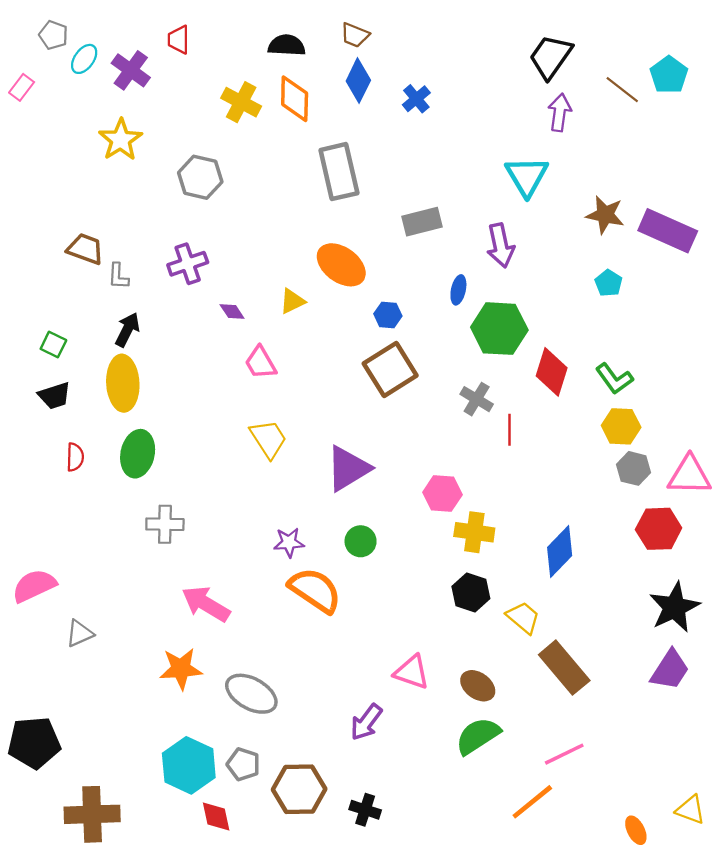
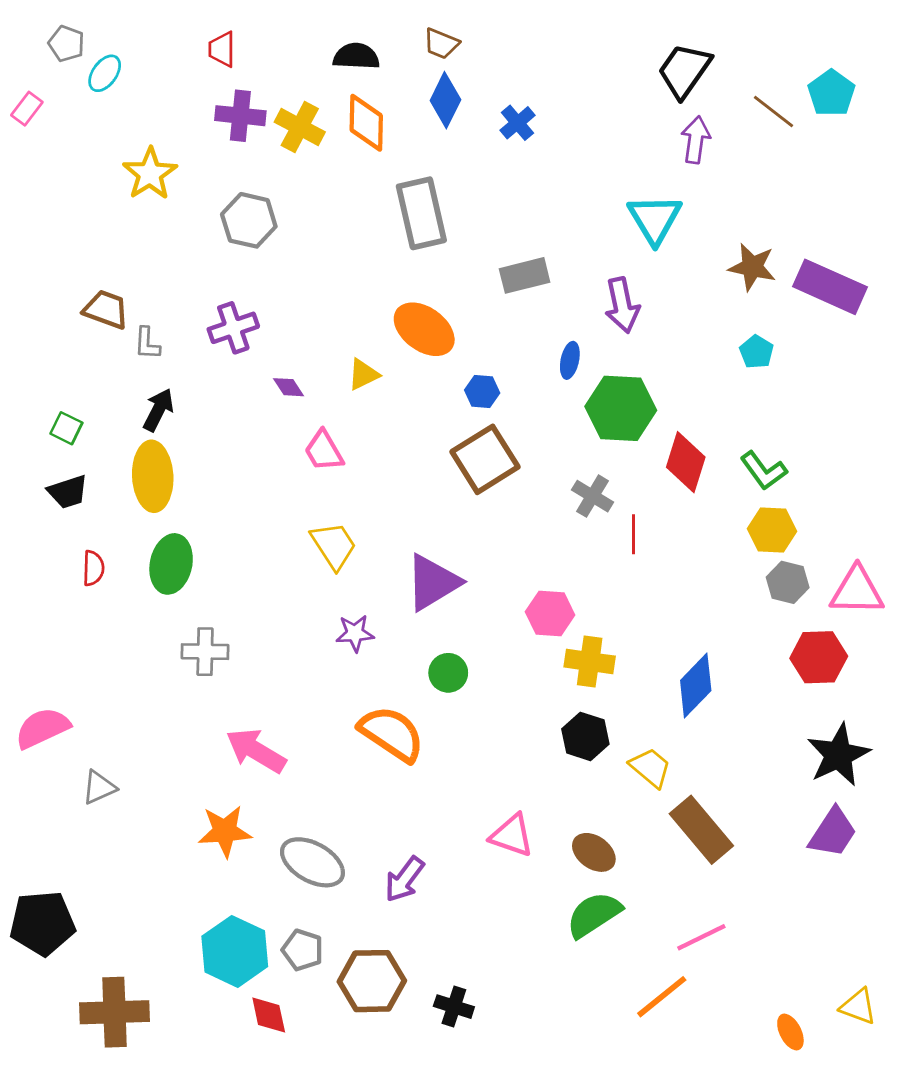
purple cross: (131, 70) -> (240, 116), moved, turned -30
purple star: (289, 542) -> (355, 633), moved
purple arrow: (366, 722) -> (404, 879), moved

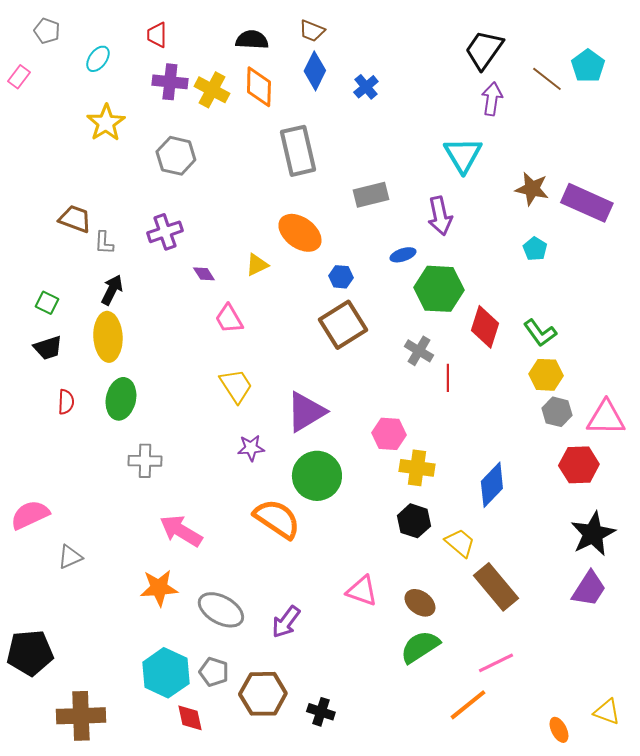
cyan ellipse: (105, 73) -> (98, 59), moved
blue ellipse: (570, 360) -> (403, 255), turned 60
green circle: (448, 673) -> (317, 476), size x1.8

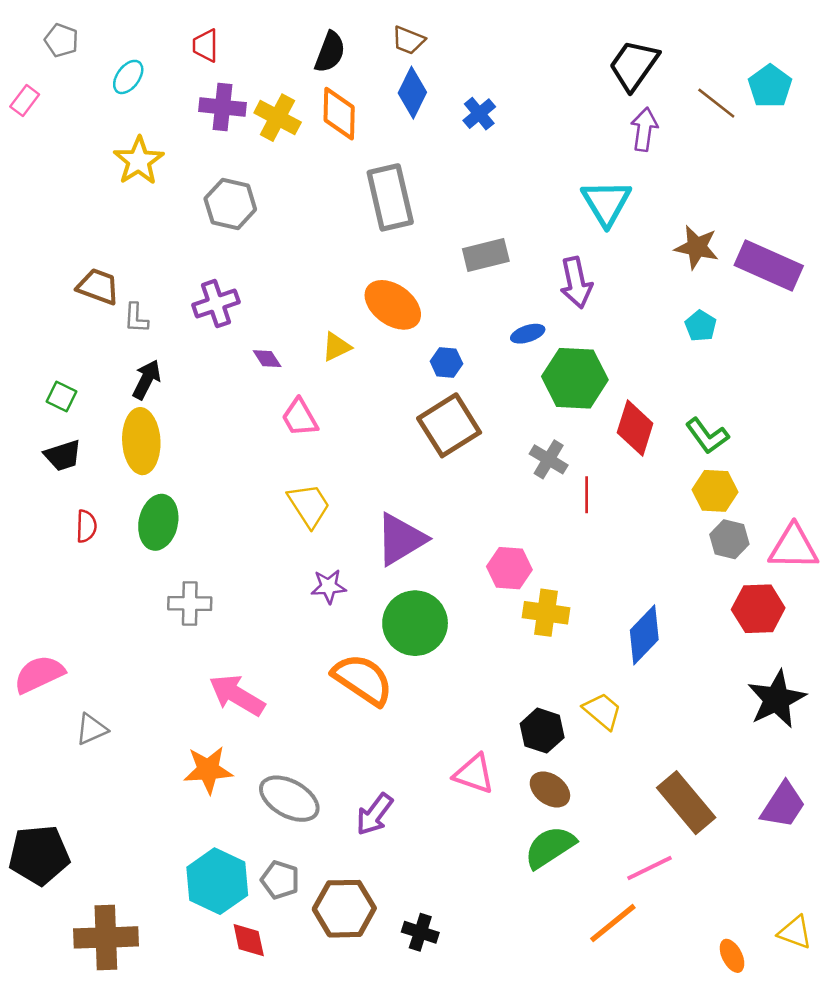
black semicircle: (252, 40) -> (330, 52), turned 108
black hexagon: (414, 521) -> (542, 731), moved
brown rectangle: (496, 587) -> (686, 803), moved
purple trapezoid: (589, 589) -> (783, 805), moved

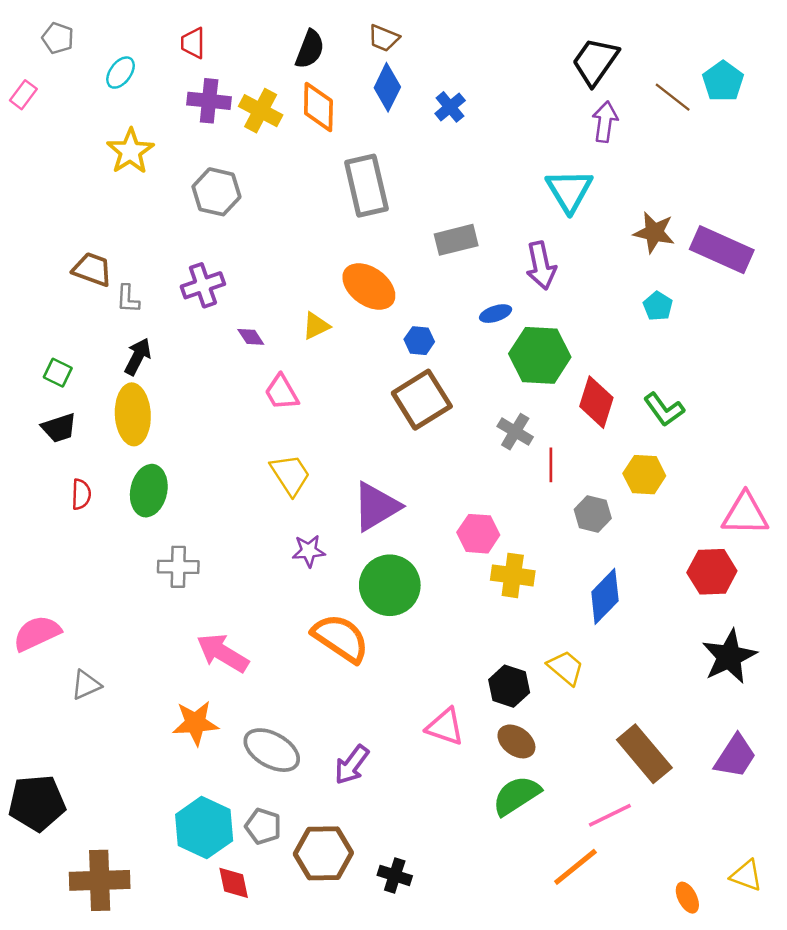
yellow hexagon: (715, 491) -> (644, 475), moved
gray hexagon: (729, 539) -> (593, 514), moved

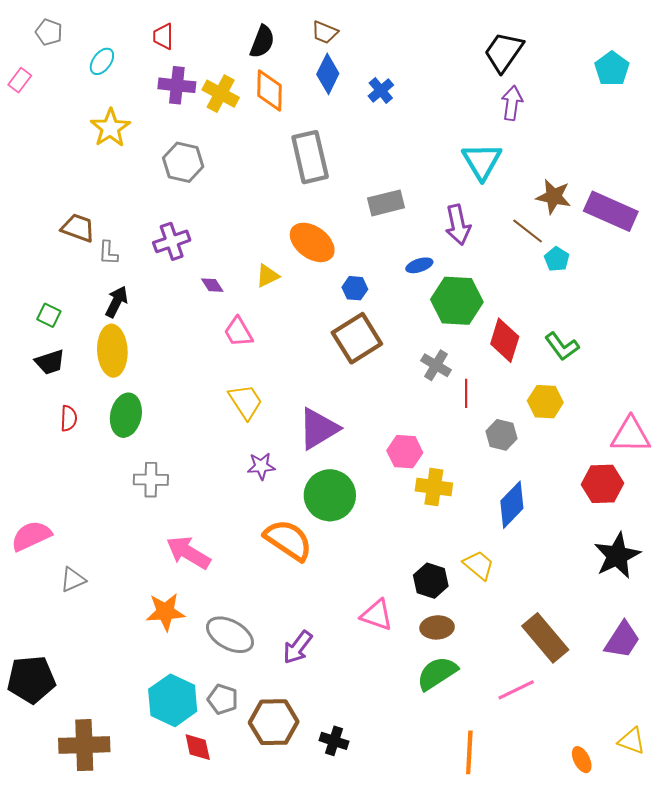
brown line: (673, 97) -> (528, 231), moved
brown ellipse: (516, 741) -> (437, 627), turned -40
orange line: (575, 867) -> (469, 752), moved, turned -48

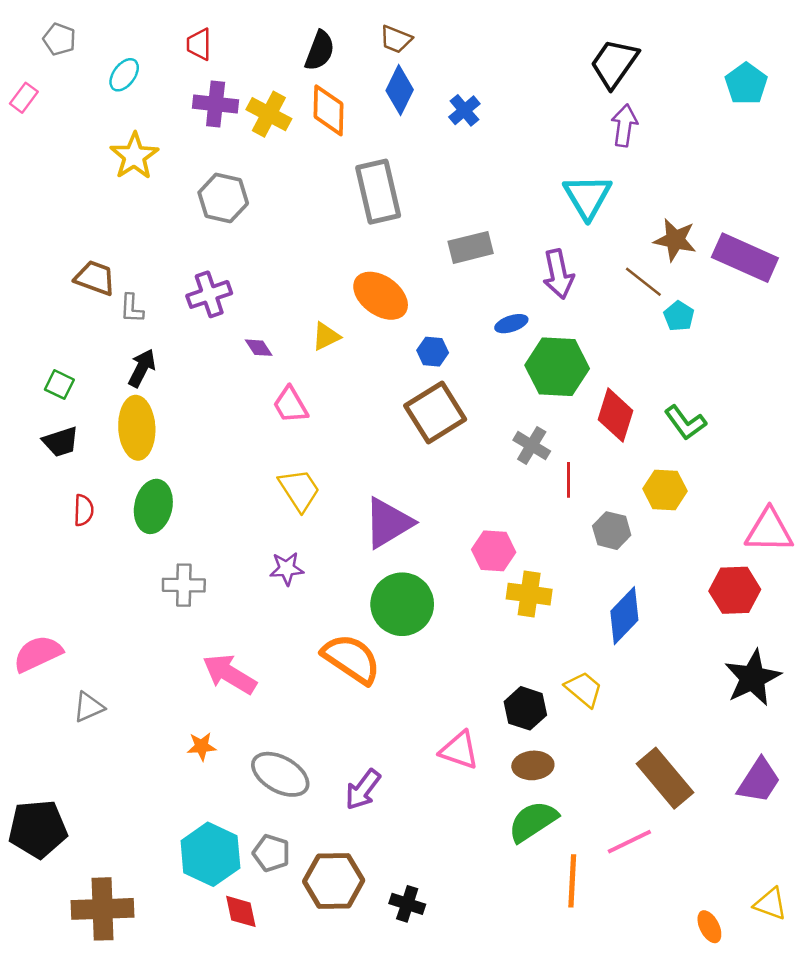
purple star: (261, 466) -> (287, 569), moved
orange star: (165, 612) -> (202, 746), size x0.6
orange line: (469, 752) -> (572, 881), moved

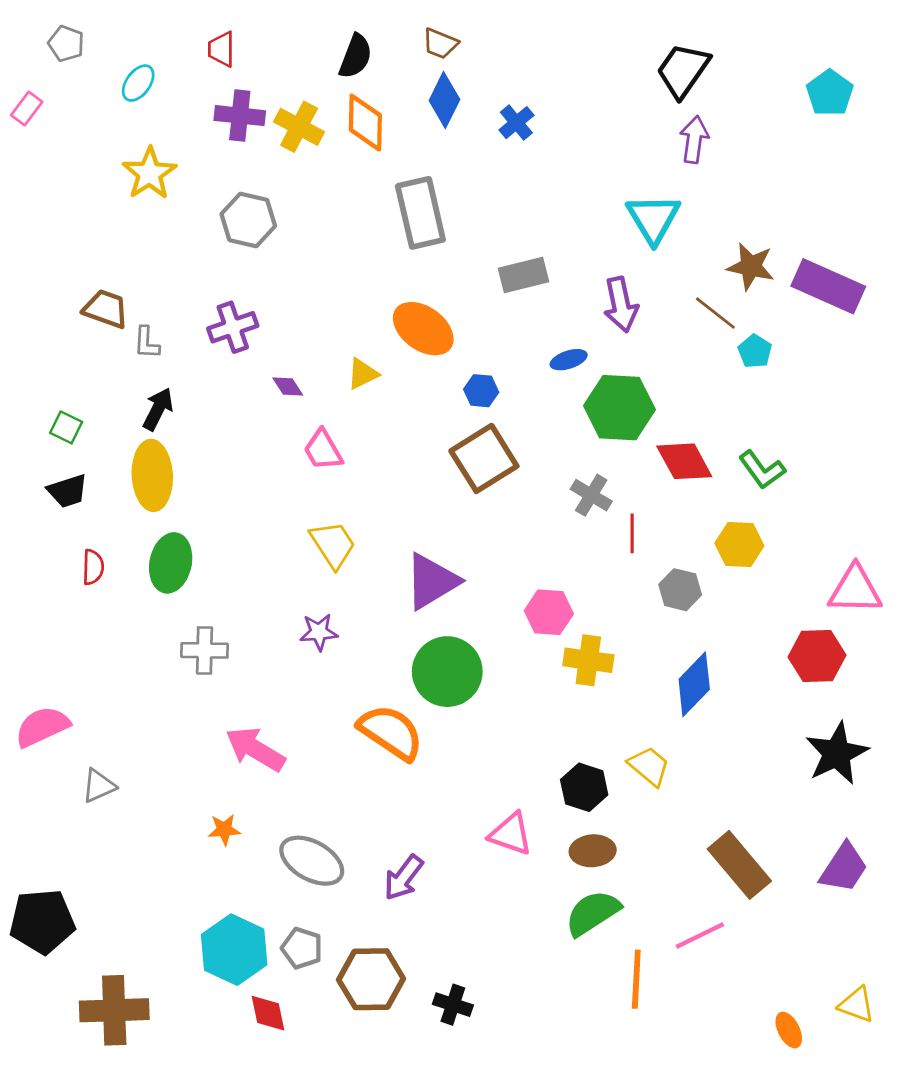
red diamond: (615, 415) -> (684, 461), turned -46

